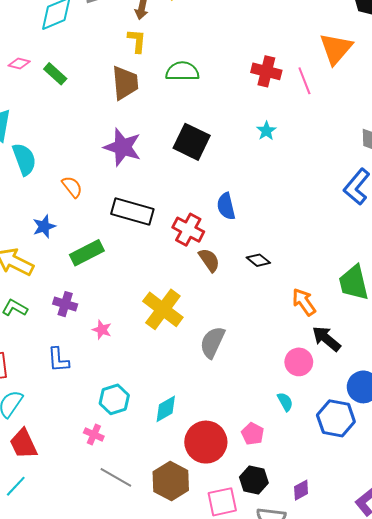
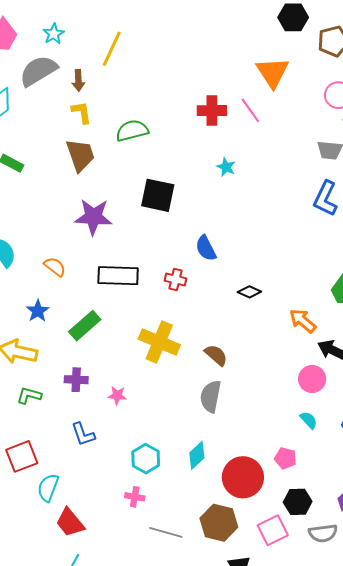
red cross: (188, 230) -> (175, 280), size x0.7
brown semicircle: (209, 260) -> (216, 355), moved
yellow cross: (163, 309) -> (159, 342), moved
gray semicircle: (212, 342) -> (211, 396), moved

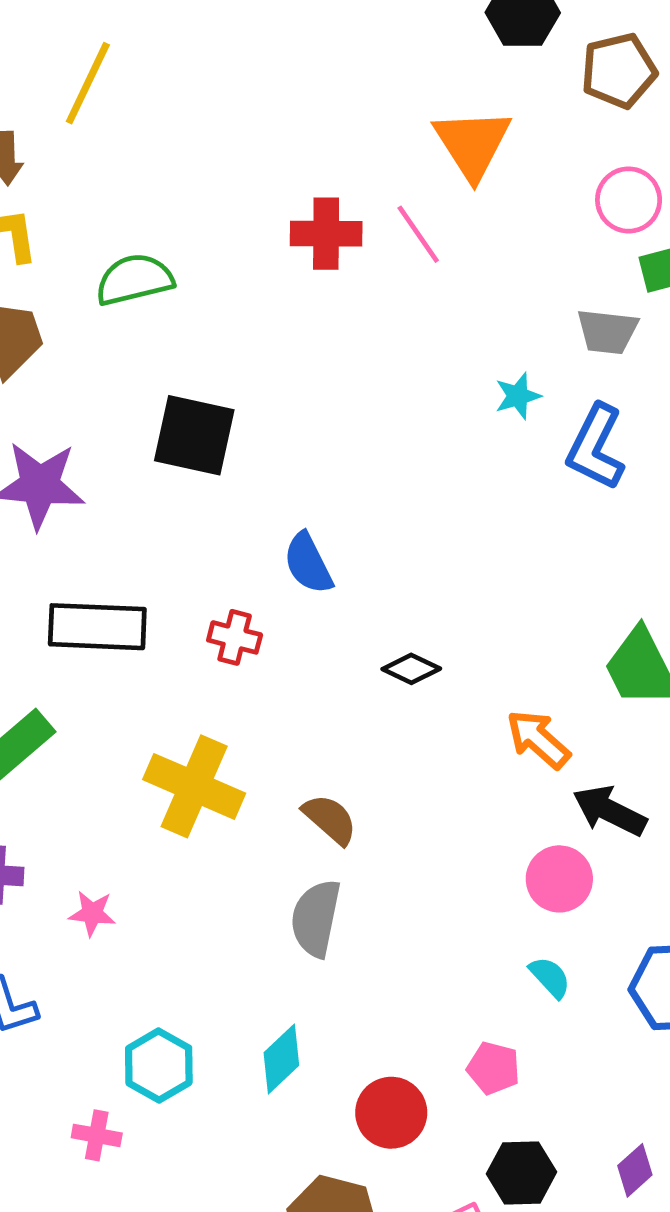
cyan star: (226, 167) -> (518, 396), moved, turned 30
red circle: (243, 477) -> (391, 1113), size x0.7
pink cross: (135, 497) -> (97, 1135), moved

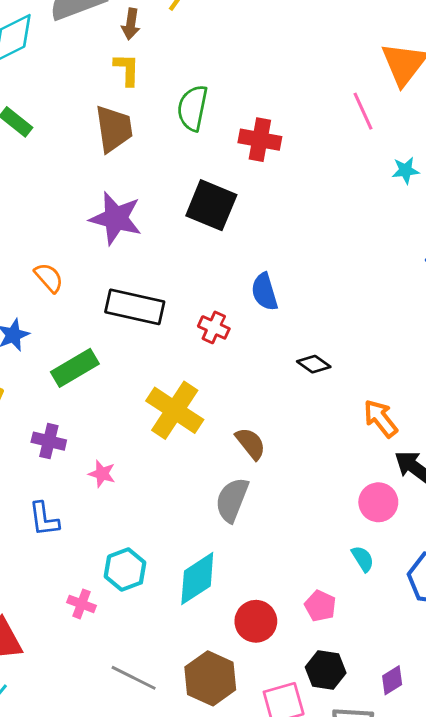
red cross: (326, 234) -> (260, 140), moved
green semicircle: (134, 280) -> (193, 108), turned -75
cyan star: (518, 396) -> (405, 170), moved
cyan diamond: (281, 1059) -> (197, 579), size x1.4

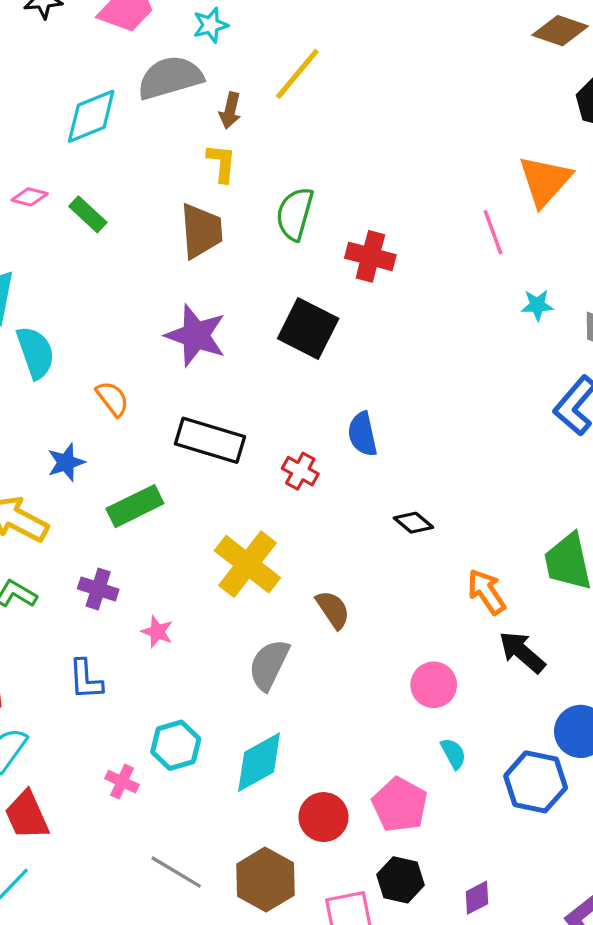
gray semicircle: (232, 500) -> (269, 665), moved
pink circle: (378, 502) -> (434, 685), moved
pink pentagon: (320, 606) -> (400, 805), size x1.5

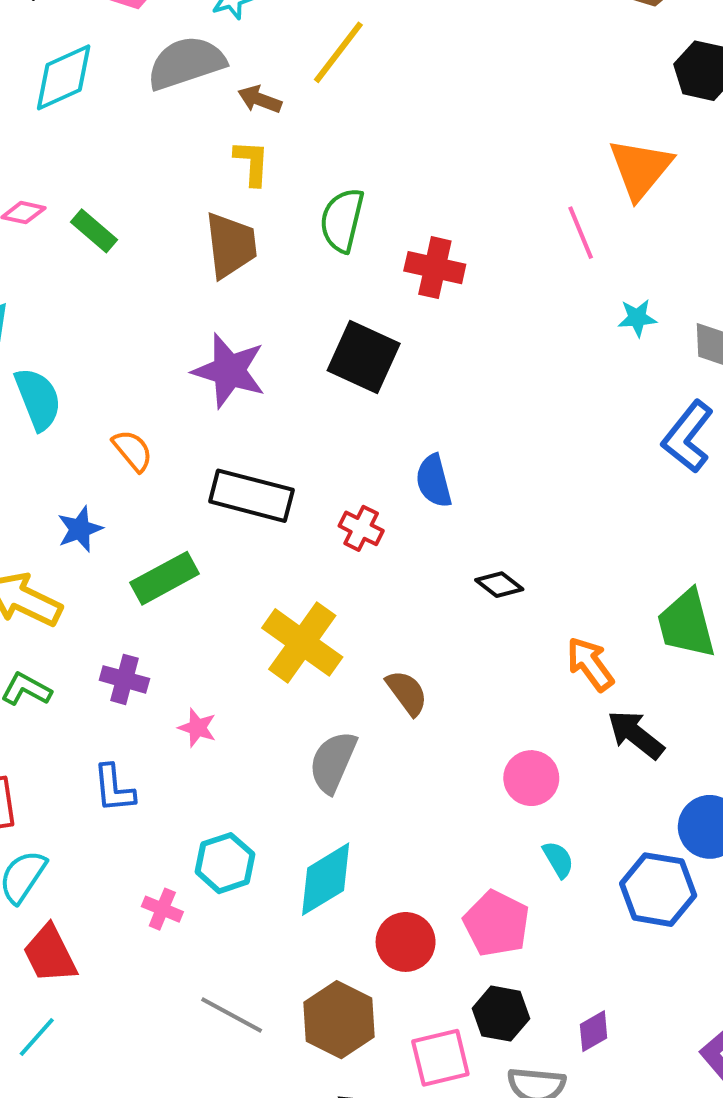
brown arrow: (230, 110) -> (260, 99), turned 100
cyan diamond: (91, 116) -> (64, 77), moved

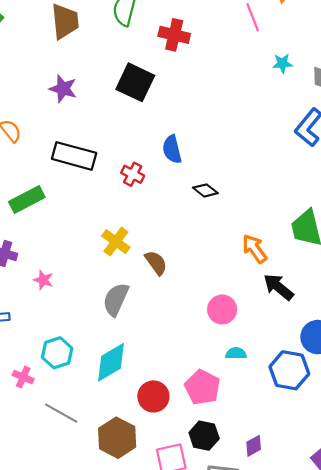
purple star: (229, 371) -> (63, 89), size x0.7
black diamond: (499, 585) -> (205, 190), moved
yellow cross: (302, 642) -> (116, 242), moved, size x0.7
cyan semicircle: (558, 860) -> (236, 353), turned -60
gray line: (232, 1015) -> (61, 413), moved

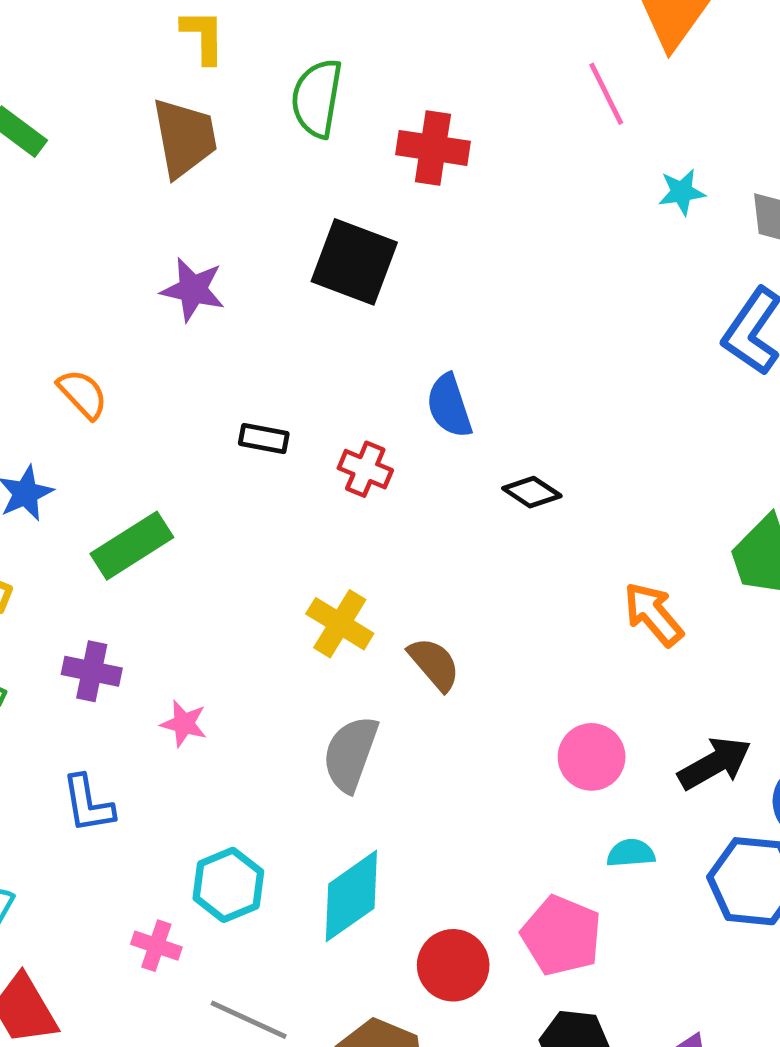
black rectangle: (74, 156) -> (264, 439), moved, size x0.5
black arrow: (278, 287) -> (715, 763), moved, turned 116

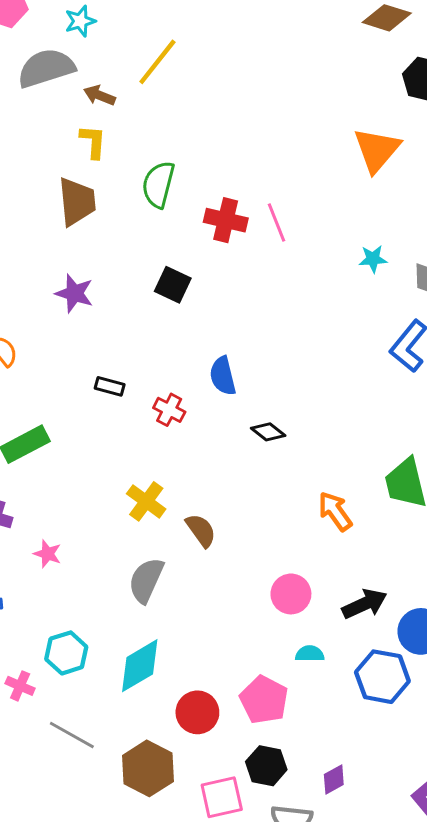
pink line: (606, 94) -> (277, 222), moved
black square: (354, 262) -> (173, 285), size x0.7

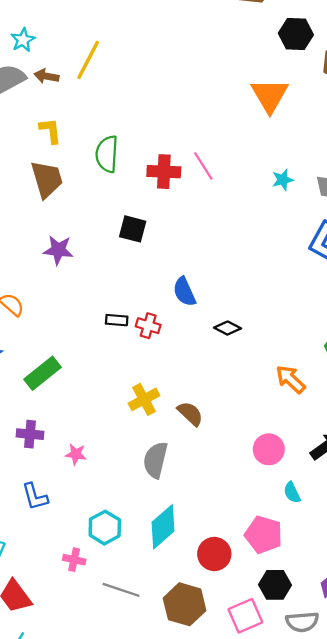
brown arrow: (99, 95) -> (46, 76), moved
black rectangle: (110, 386) -> (117, 320), moved
yellow cross: (146, 501) -> (144, 399), turned 36
cyan semicircle: (310, 654) -> (292, 492), turned -105

